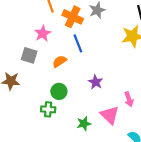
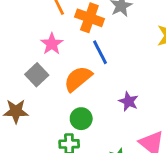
gray square: (29, 55) -> (37, 75), turned 35
orange semicircle: (60, 61) -> (78, 79), size x1.5

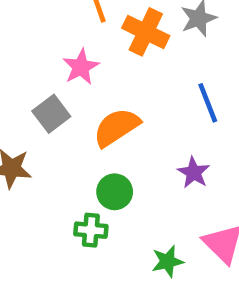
blue line: (100, 52) -> (208, 103), moved

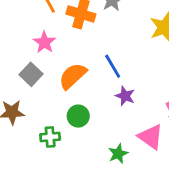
blue line: (208, 103) -> (113, 66), moved
green cross: (91, 230) -> (50, 137), moved

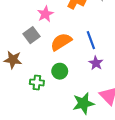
green star: (118, 154) -> (83, 103), size x1.5

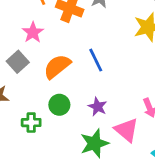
purple star: (96, 63) -> (98, 107), moved

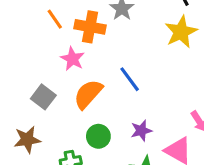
pink star: (33, 32) -> (72, 59), moved
purple star: (98, 107) -> (141, 131), turned -30

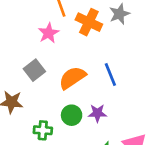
pink star: (72, 59) -> (49, 33), moved
purple star: (141, 131) -> (97, 113), moved

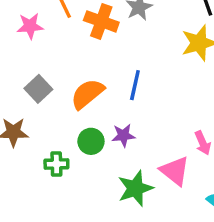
pink star: (49, 33) -> (30, 26), moved, turned 30
blue line: (110, 74) -> (135, 85), turned 40

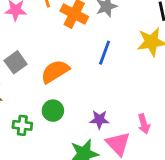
blue line: (135, 85) -> (105, 53), moved
purple star: (123, 135) -> (99, 120), moved

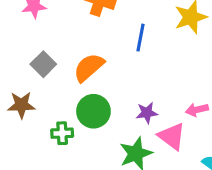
green circle: (53, 111) -> (93, 111), size x1.4
pink arrow: (144, 124) -> (197, 110), turned 102

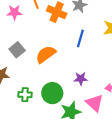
green circle: (93, 111) -> (52, 93), moved
purple star: (147, 113) -> (81, 79), moved

